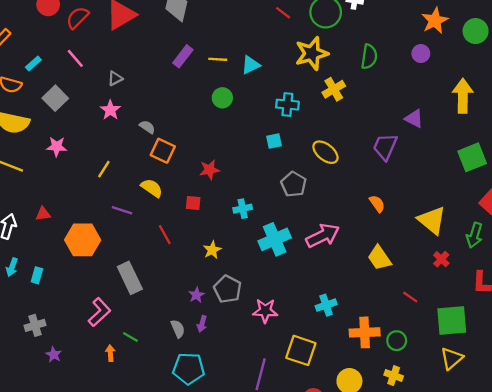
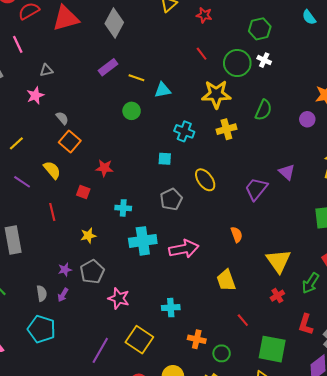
orange cross: (365, 332) -> (197, 339), size x0.7

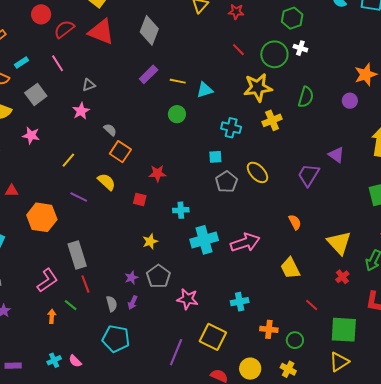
red triangle: (66, 18) -> (101, 32), turned 44
gray pentagon: (171, 199) -> (227, 182), moved
red line: (52, 212) -> (85, 284), moved

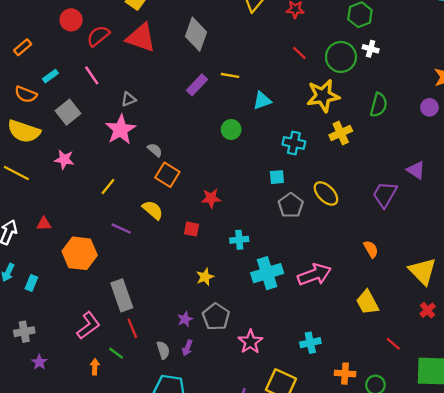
yellow line: (178, 81) -> (230, 75), moved
pink star: (81, 111) -> (121, 130), size x1.5
pink star: (188, 299) -> (250, 342), turned 30

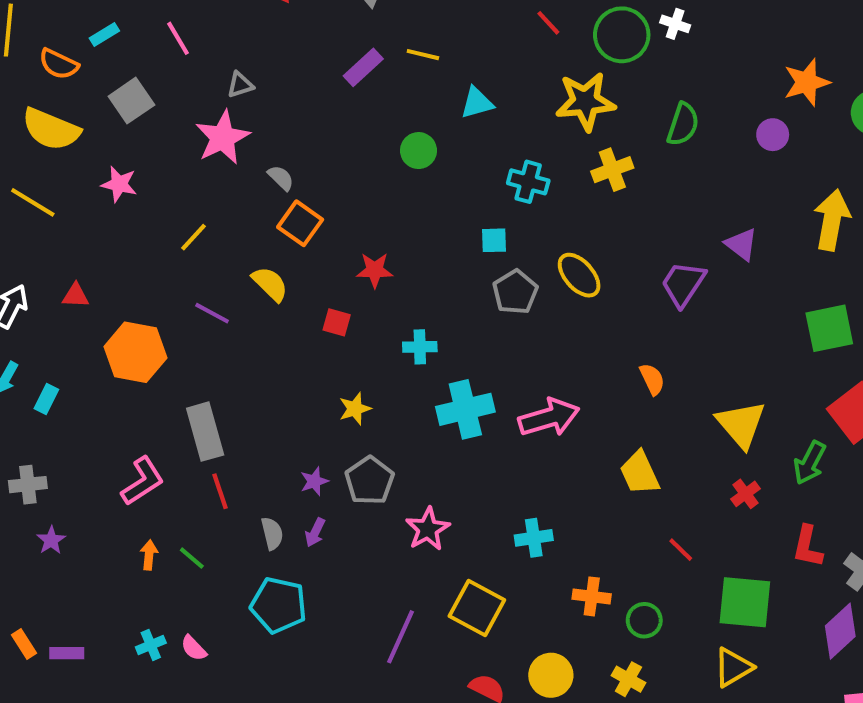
green line: (116, 353) -> (192, 558), moved

